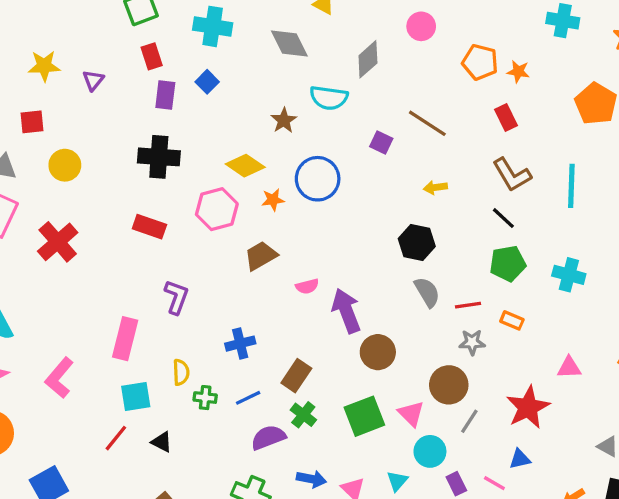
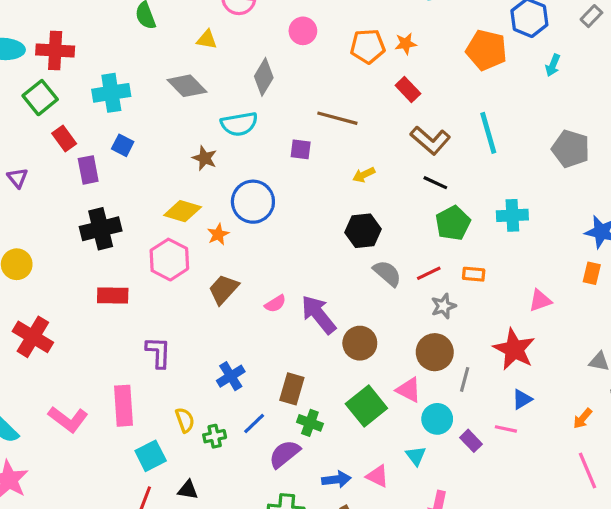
pink L-shape: (59, 378) -> (68, 419), moved, turned -75

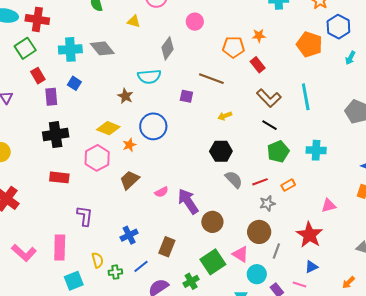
orange pentagon: (368, 46) -> (233, 47), moved
gray diamond: (187, 86) -> (102, 48), moved
orange rectangle: (474, 274) -> (288, 185), turned -40
green cross: (310, 423) -> (191, 281), moved, turned 35

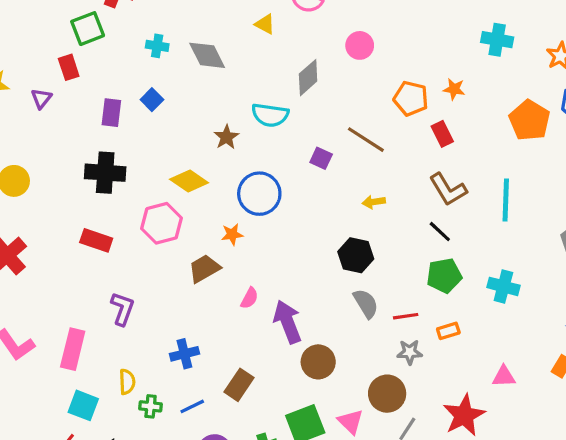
cyan cross: (70, 49) -> (157, 46), size x0.6
red rectangle: (38, 76) -> (69, 67), moved
orange star: (129, 145) -> (232, 234), moved
pink semicircle: (161, 192) -> (249, 298), turned -48
cyan square: (74, 281) -> (83, 405), turned 30

